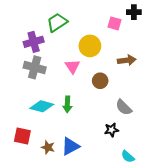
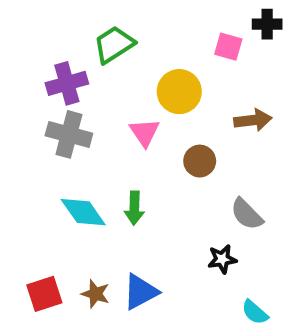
cyan diamond: (42, 106) -> (83, 212), turned 40
red square: (22, 136) -> (44, 294), moved, turned -30

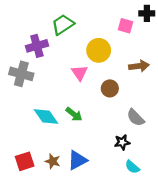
gray cross: (69, 134) -> (21, 74), moved
green arrow: (134, 208) -> (74, 114), turned -54
cyan semicircle: (255, 312) -> (132, 167), moved

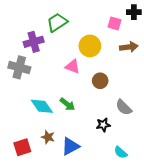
brown arrow: (139, 66) -> (129, 47), moved
pink triangle: (80, 73) -> (73, 66), turned -35
black star: (122, 142) -> (103, 125), moved
brown star: (53, 161) -> (48, 137), moved

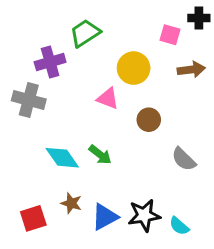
black star: (103, 125) -> (144, 215), moved, size x1.5

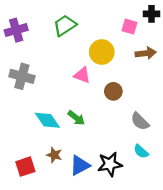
purple cross: (50, 62) -> (16, 30), moved
cyan semicircle: (179, 226) -> (141, 151), moved

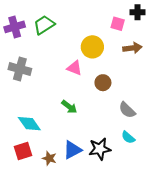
green trapezoid: (65, 25) -> (44, 25), moved
cyan diamond: (47, 120) -> (29, 124), moved
brown star: (54, 155) -> (49, 158), moved

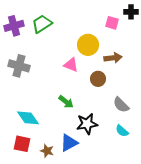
brown arrow: (132, 48) -> (113, 58), moved
black star: (100, 149) -> (87, 124), moved
red square: (23, 151) -> (22, 144), turned 30

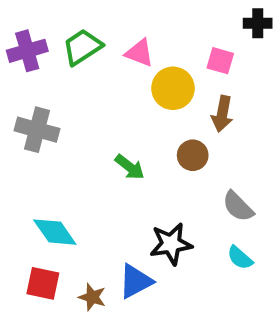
pink square: (112, 23) -> (220, 61), moved
brown arrow: (113, 58) -> (222, 114), turned 108
pink triangle: (71, 65) -> (139, 53), moved
green arrow: (66, 102) -> (130, 167), moved

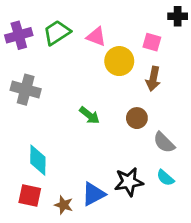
brown circle: (193, 155) -> (137, 118), moved
cyan diamond: (55, 232) -> (38, 160), turned 36
black star: (171, 244) -> (129, 182), moved

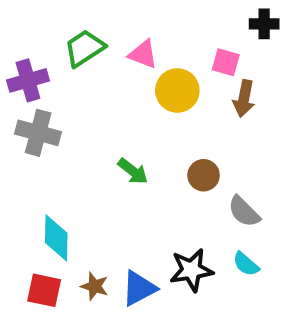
purple cross: (19, 35) -> (28, 80), moved
brown arrow: (153, 79) -> (244, 99), moved
brown star: (64, 205) -> (95, 286), moved

